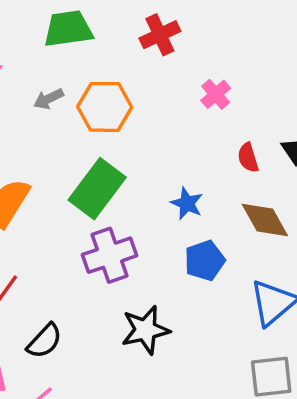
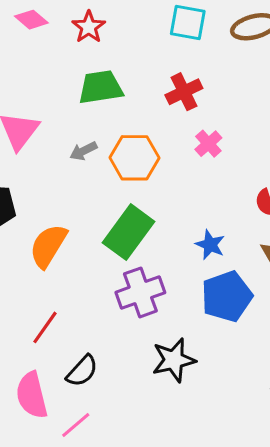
pink cross: (216, 94) -> (208, 144), moved
blue pentagon: (205, 261) -> (227, 296), size x1.4

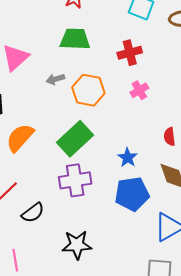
black star: (174, 360) -> (77, 245), moved
black semicircle: (82, 371) -> (33, 213), moved
pink line: (76, 425) -> (15, 260), turned -70

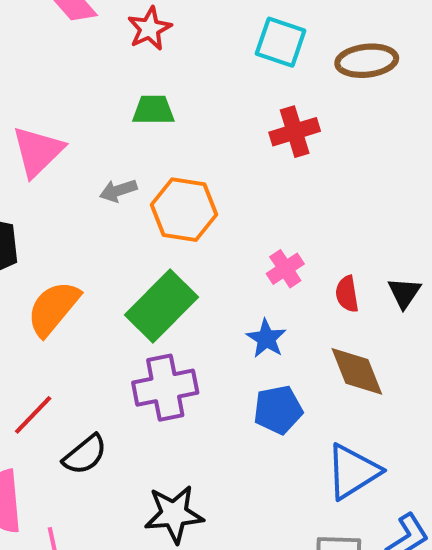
green trapezoid: (75, 39) -> (153, 110), size x0.7
red cross: (130, 53) -> (295, 132), moved
pink cross: (139, 90) -> (285, 269), moved
blue pentagon: (132, 194) -> (278, 410), size x0.7

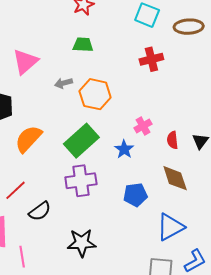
blue star: (266, 339) -> (124, 149), moved

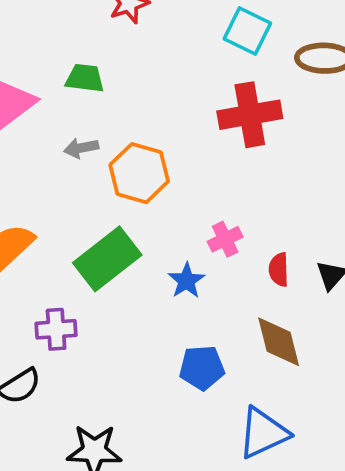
green trapezoid: (83, 45) -> (85, 78), moved
red cross: (151, 59) -> (250, 115), size x1.4
purple cross: (81, 181) -> (56, 329), moved, size x0.7

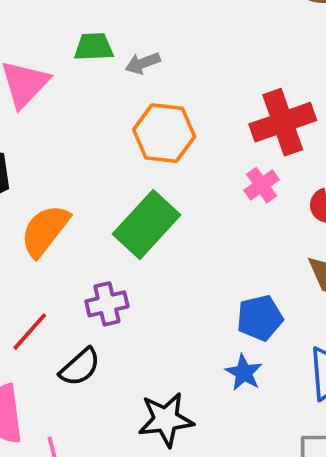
red cross: (250, 115) -> (283, 122), moved
gray arrow: (81, 148) -> (143, 63), moved
blue star: (187, 281) -> (244, 373), moved

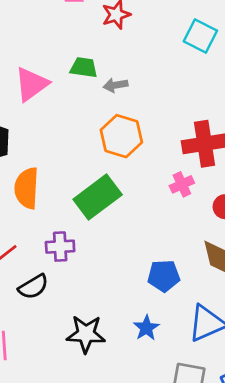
orange semicircle: (45, 231) -> (27, 188), turned -45
blue star: (244, 373) -> (146, 328), moved

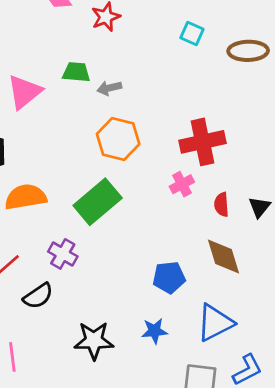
cyan square: (200, 36) -> (192, 33), size x0.7
orange semicircle: (27, 188) -> (26, 197), turned 81
purple cross: (60, 247) -> (63, 254), turned 36
blue star: (146, 328) -> (154, 331), turned 30

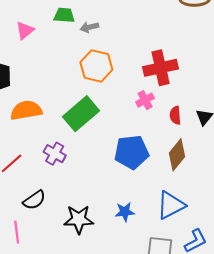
pink triangle: (24, 92) -> (25, 30), size x0.7
brown diamond: (224, 256) -> (177, 155), turned 56
blue pentagon: (169, 277) -> (132, 152), moved, size x1.4
black semicircle: (38, 296) -> (34, 200), moved

